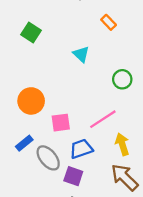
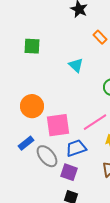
green square: (31, 33) -> (32, 46), turned -30
pink square: (61, 123) -> (58, 125), size x1.4

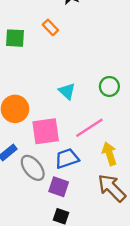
orange rectangle: (100, 37) -> (50, 27), moved
cyan triangle: (76, 65) -> (67, 91), moved

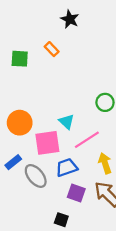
cyan triangle: (67, 91) -> (67, 122), moved
purple square: (59, 187) -> (76, 193), moved

